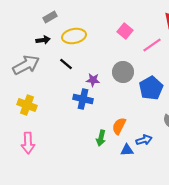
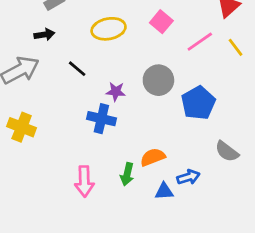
yellow ellipse: (74, 36) -> (109, 29), moved
orange semicircle: (119, 126) -> (153, 157), turned 42
pink arrow: (28, 143) -> (84, 181), moved

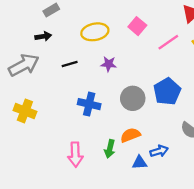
black line: (77, 69) -> (70, 64), turned -56
gray circle: (158, 80) -> (133, 98), moved
purple star: (116, 92) -> (109, 64), moved

